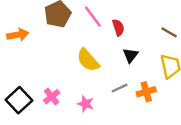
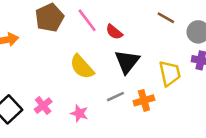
red semicircle: (118, 27) -> (114, 32), turned 147
brown line: (169, 32) -> (166, 18), moved
black triangle: (130, 55) -> (127, 62), size x1.5

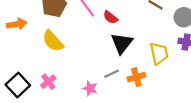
yellow semicircle: (82, 67) -> (53, 41), moved
pink star: (79, 113) -> (90, 88), moved

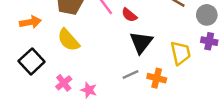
orange cross: (136, 77) -> (157, 78), turned 30
black square: (18, 85) -> (32, 61), moved
pink star: (90, 88) -> (89, 90), moved

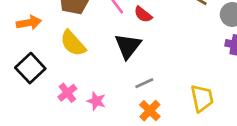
black triangle: (141, 42) -> (128, 46), moved
yellow trapezoid: (181, 53) -> (202, 98), moved
orange cross: (157, 78) -> (150, 111), moved, turned 30

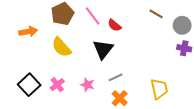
black square: (30, 68) -> (29, 85), moved
pink star: (96, 101) -> (87, 85), moved

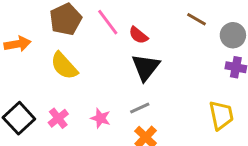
black triangle: (103, 49) -> (146, 67), moved
yellow trapezoid: (159, 89) -> (221, 115), moved

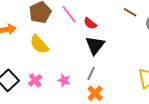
gray line: (140, 108) -> (91, 73), turned -40

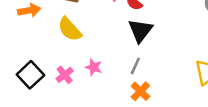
pink star: (64, 80) -> (94, 67), moved

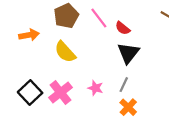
pink star: (94, 67) -> (95, 88), moved
pink cross: (65, 75) -> (61, 93), size x1.5

